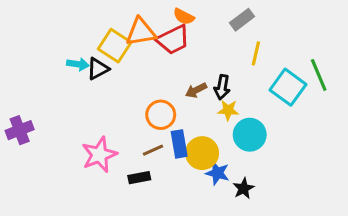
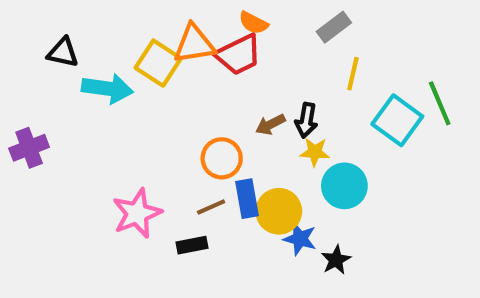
cyan arrow: (78, 64) -> (107, 88), size x1.6
black triangle: (98, 69) -> (63, 53), moved, turned 40
purple cross: (20, 130) -> (29, 148), moved

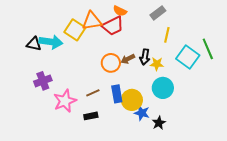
black triangle: (63, 53) -> (34, 44), moved
purple cross: (29, 148) -> (43, 81), moved
yellow star: (315, 152) -> (157, 64), moved
orange circle: (222, 158) -> (111, 63), moved
brown line: (211, 207) -> (93, 93), moved

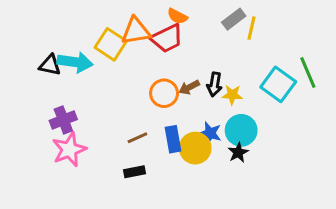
yellow line: (167, 35) -> (252, 28), moved
pink star: (65, 101) -> (69, 150), moved
blue star: (142, 113) -> (210, 133), moved
black star: (159, 123) -> (238, 153), moved

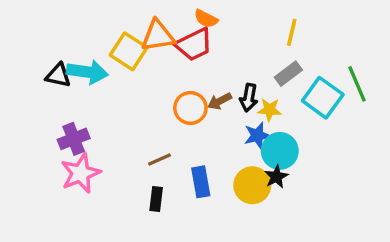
gray rectangle: (234, 19) -> (288, 74), moved
blue star: (210, 133) -> (257, 135), moved, turned -30
blue rectangle: (173, 139) -> (201, 182), moved
yellow circle: (195, 148) -> (252, 185), moved
black rectangle: (134, 172) -> (156, 199), turned -72

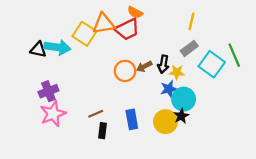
brown line: (160, 159) -> (96, 114), moved

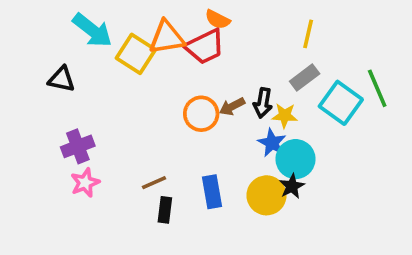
cyan arrow: (57, 47) -> (92, 30), moved, turned 30
blue star: (169, 89) -> (272, 143), turned -30
pink star: (53, 114) -> (85, 183), size x0.7

